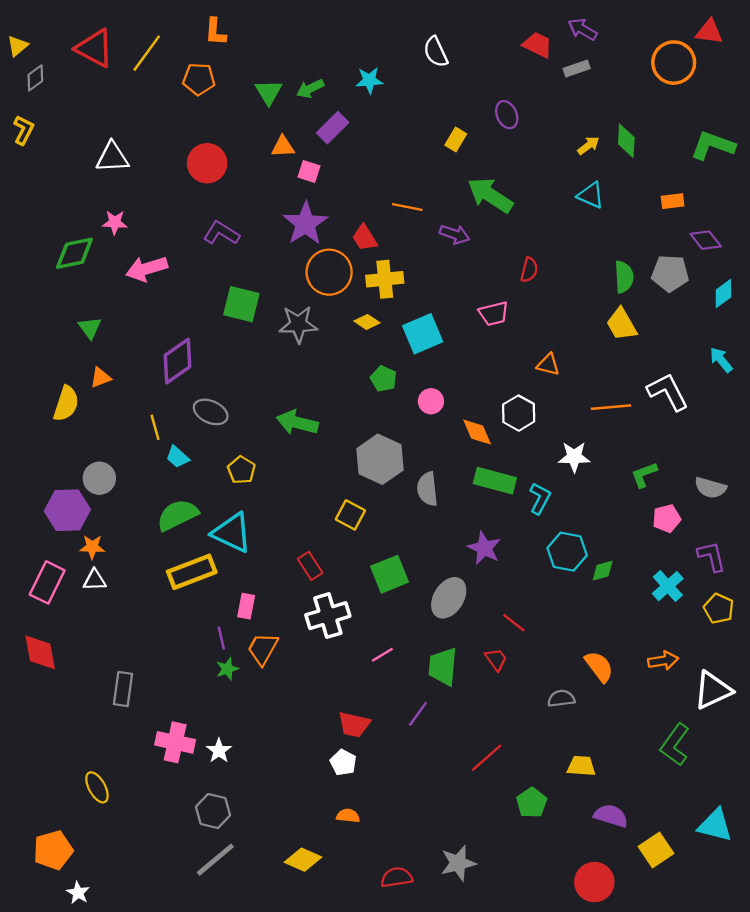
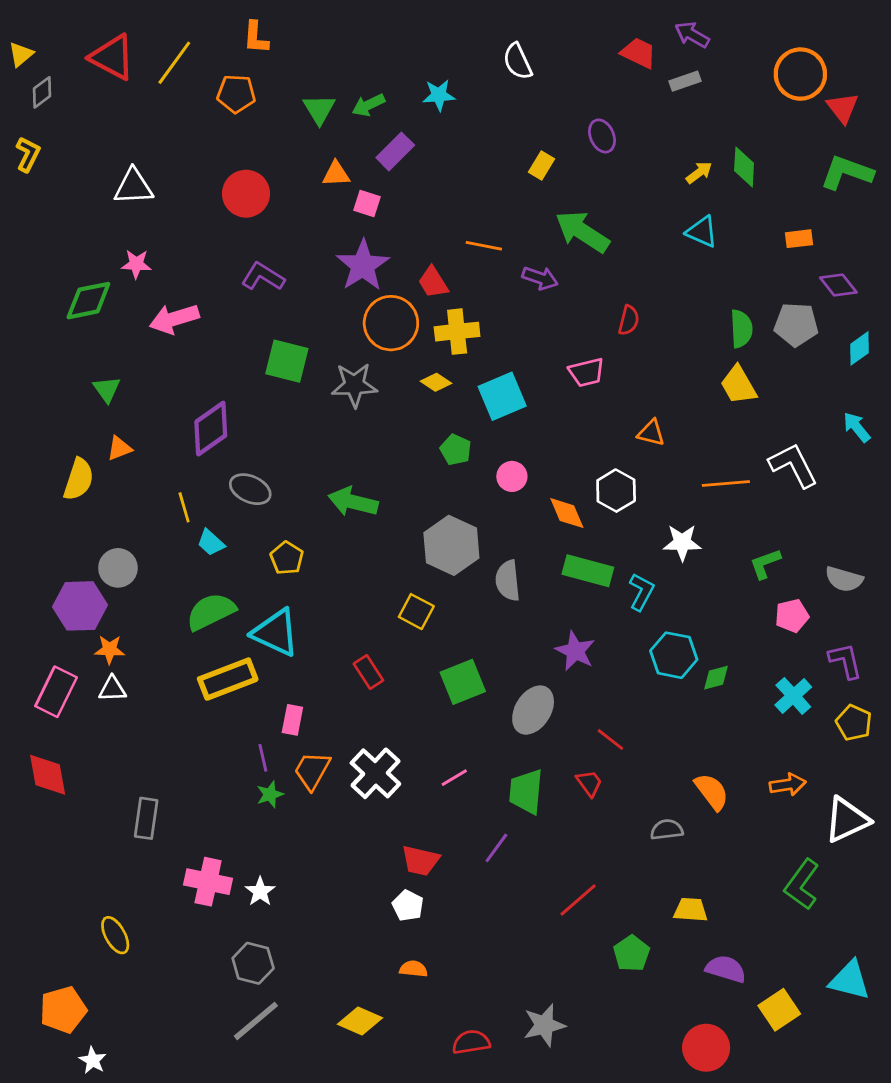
red triangle: (709, 32) -> (843, 108), moved, turned 44
white cross: (328, 616) -> (375, 773), moved, turned -30

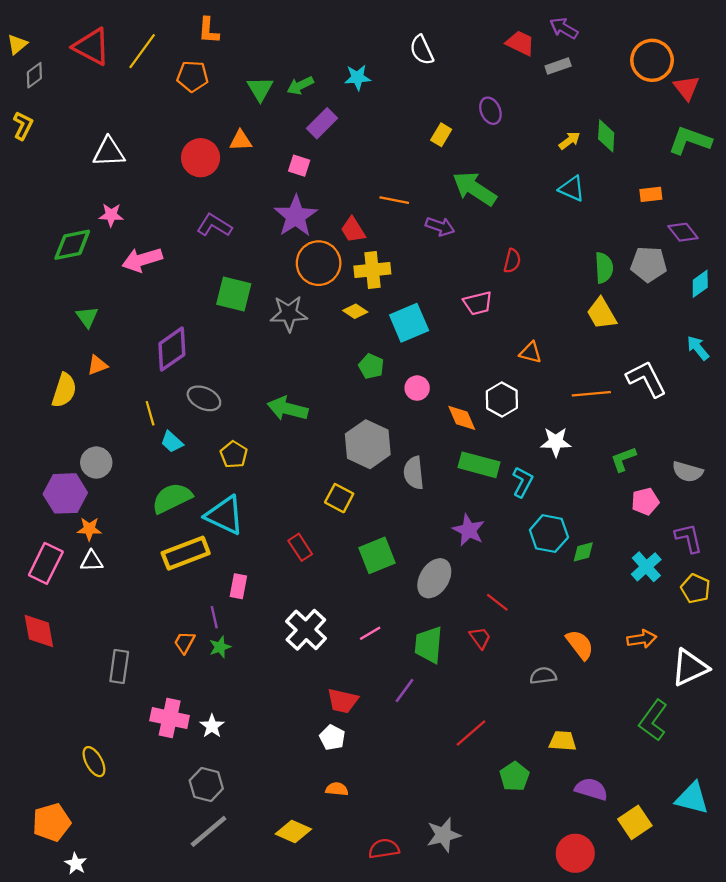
orange triangle: (336, 174) -> (241, 141), moved
orange trapezoid: (312, 771) -> (184, 642), moved, size x0.7

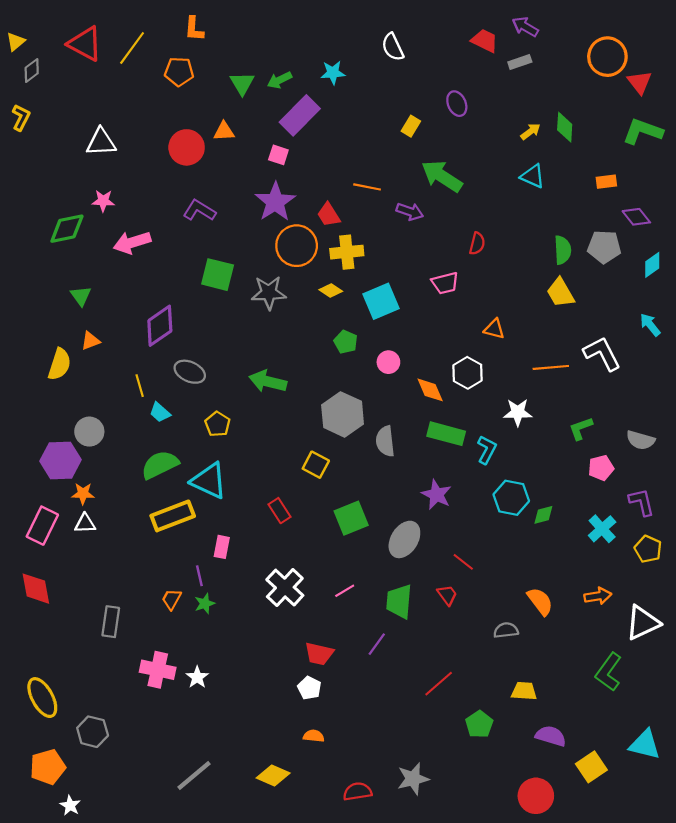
purple rectangle: (322, 123) -> (300, 115), size x1.4
yellow ellipse: (94, 762) -> (42, 698), moved, size x1.4
gray hexagon: (206, 785) -> (93, 732), moved

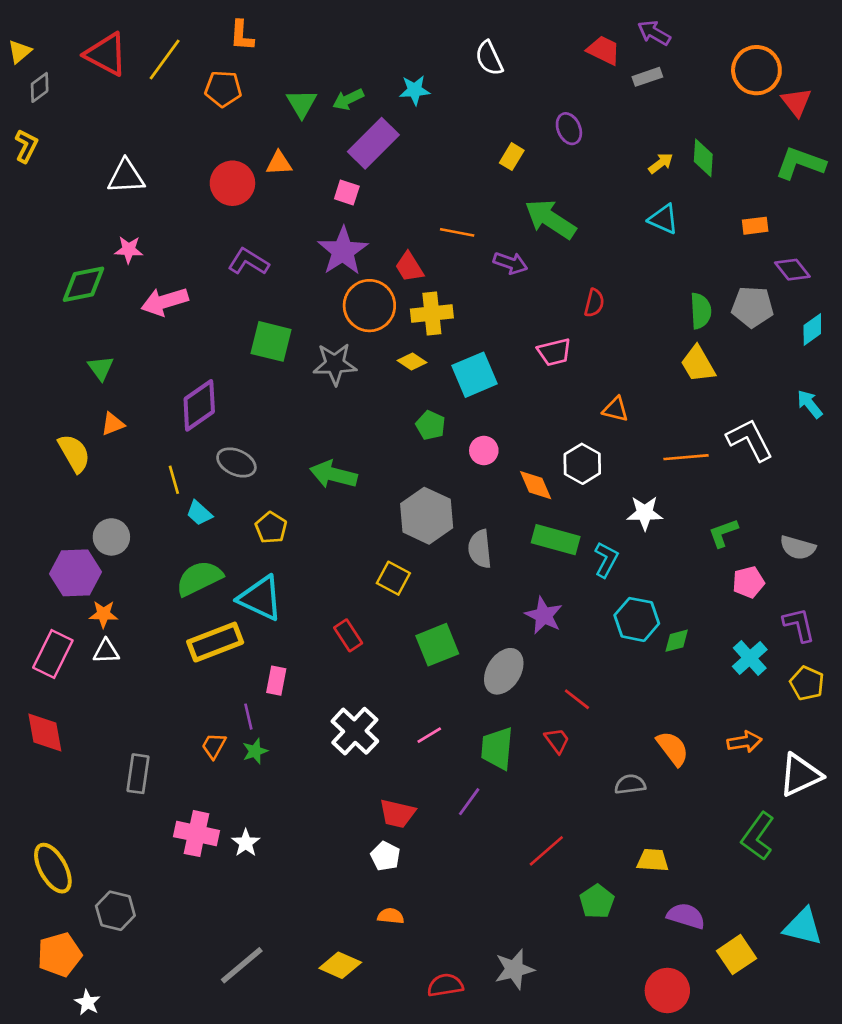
yellow semicircle: (59, 364) -> (74, 453), turned -48

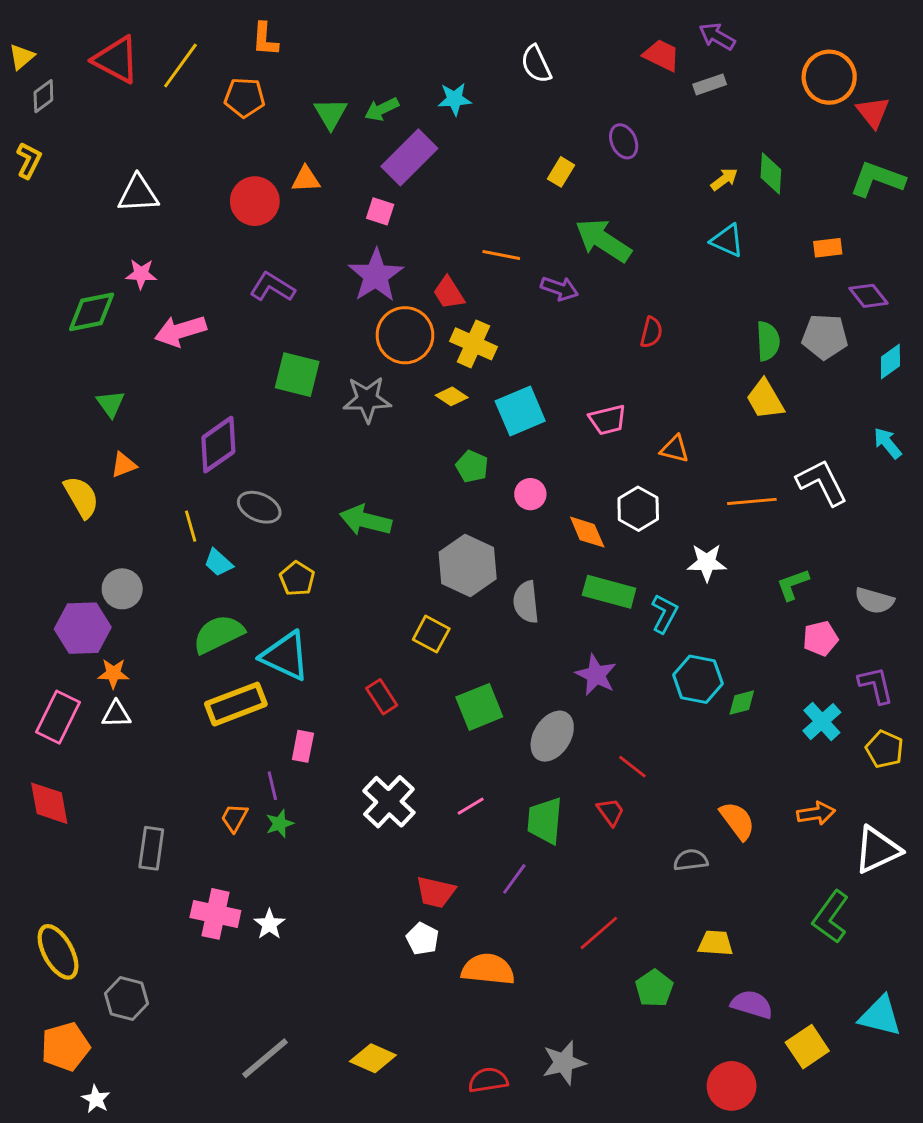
yellow cross: (432, 314) -> (473, 344), turned 30
pink trapezoid: (554, 352) -> (608, 420), moved
orange semicircle: (391, 916) -> (488, 969), moved, size x1.8

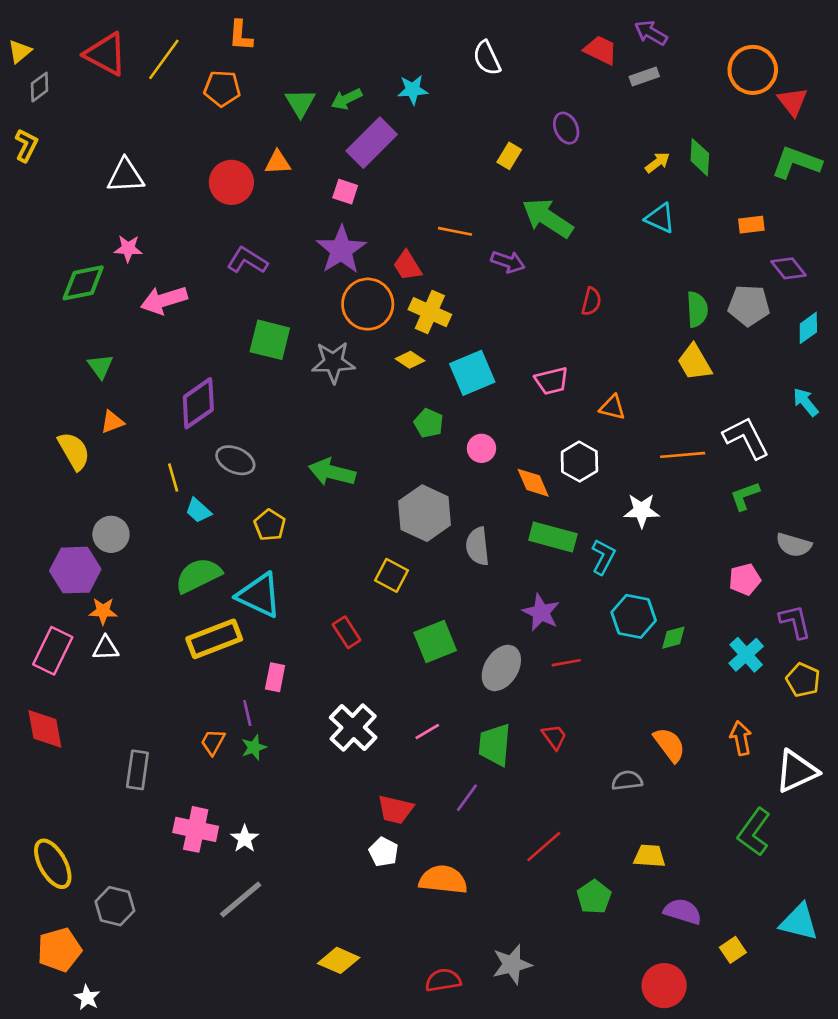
green L-shape: (793, 584) -> (745, 496), moved
red line: (632, 767) -> (566, 663), moved, turned -48
orange arrow: (816, 813) -> (741, 738), turned -92
yellow square: (807, 1047) -> (733, 950), size x0.7
gray line: (265, 1058) -> (241, 900), moved

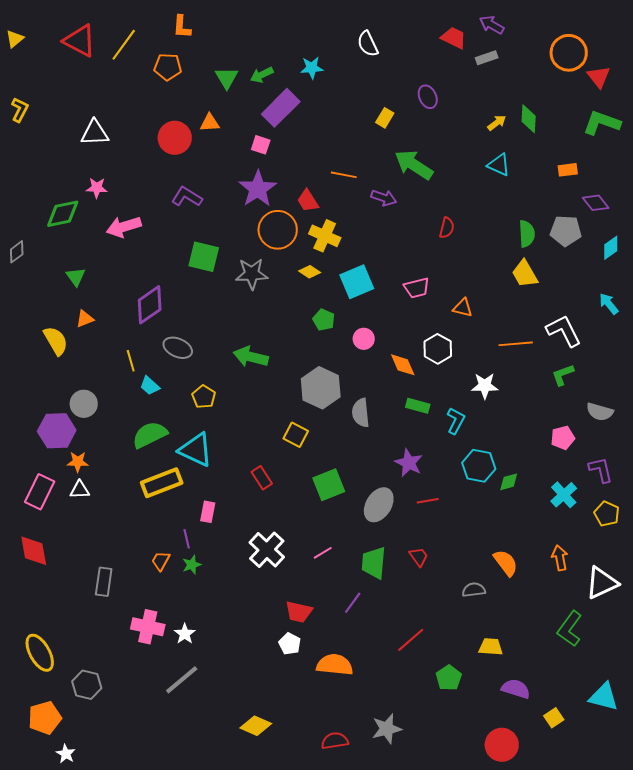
gray diamond: (40, 87) -> (17, 252), moved
green rectangle: (553, 537) -> (418, 406), size x0.7

